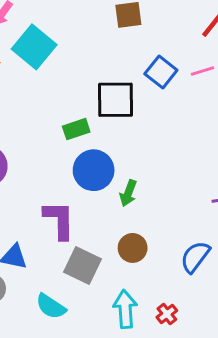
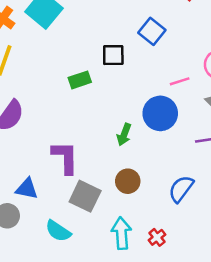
pink line: (203, 71) -> (180, 81), moved
black square: (116, 100) -> (113, 55), size x0.7
blue circle: (94, 170) -> (160, 113), moved

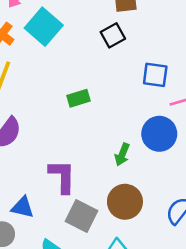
blue square: (152, 31) -> (155, 75), moved, turned -32
black square: (113, 55) -> (113, 35), moved, turned -30
brown circle: (128, 181) -> (125, 202), size x1.4

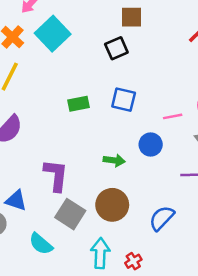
blue square: (155, 75) -> (124, 100), moved
blue circle: (159, 134) -> (151, 145), size x0.7
green arrow: (122, 154) -> (114, 160), turned -110

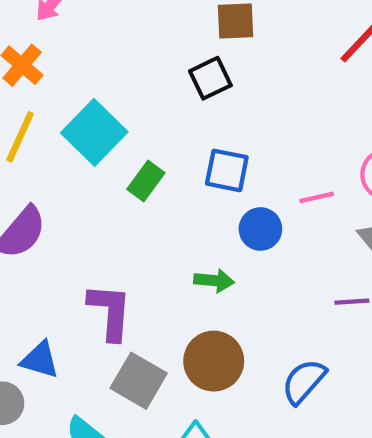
cyan square: (53, 34) -> (94, 132), moved
green rectangle: (78, 104) -> (146, 181), turned -40
blue circle: (151, 145) -> (260, 229), moved

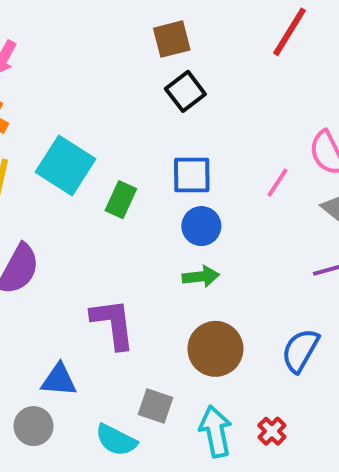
black square: (210, 78) -> (185, 91), moved
pink line: (317, 197) -> (278, 183), turned -32
blue circle: (260, 229) -> (201, 226), moved
gray square: (139, 381) -> (155, 406), moved, size x0.7

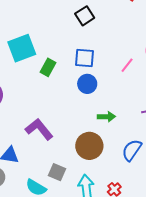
cyan square: (66, 166) -> (22, 48), turned 32
green arrow: (201, 277) -> (106, 117), moved
purple L-shape: (113, 324) -> (39, 129), turned -36

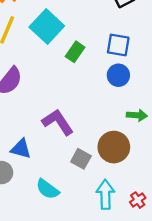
cyan square: (22, 48) -> (47, 27), turned -32
gray square: (57, 172) -> (81, 159), moved

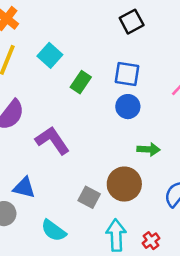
cyan square: (47, 27) -> (50, 55), size x0.7
purple L-shape: (58, 122) -> (52, 140), moved

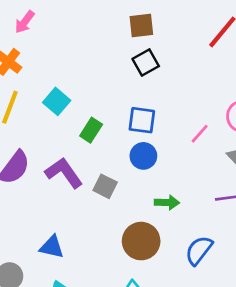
purple L-shape: (52, 140) -> (64, 173), moved
blue triangle: (24, 188) -> (52, 247), moved
gray square: (89, 197) -> (105, 186), moved

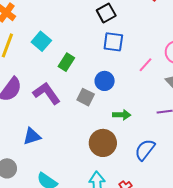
blue square: (142, 120) -> (113, 42), moved
gray square: (105, 186) -> (86, 97), moved
blue triangle: (52, 247) -> (32, 136), moved, turned -30

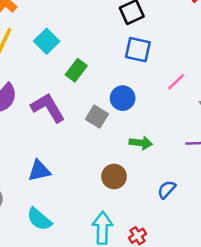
blue triangle: (32, 136) -> (39, 171), moved
brown circle: (103, 143) -> (114, 177), size x0.7
blue semicircle: (145, 150) -> (167, 189), size x0.7

